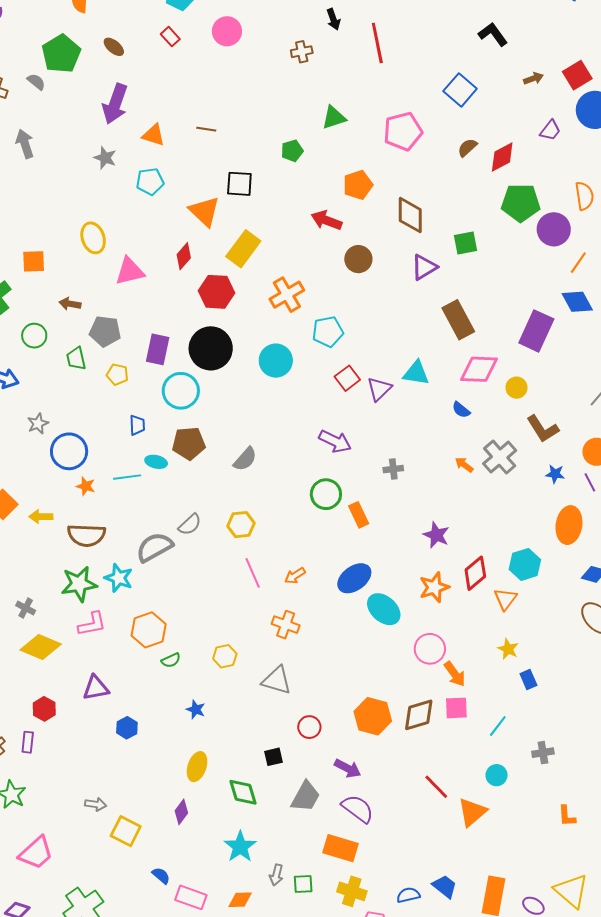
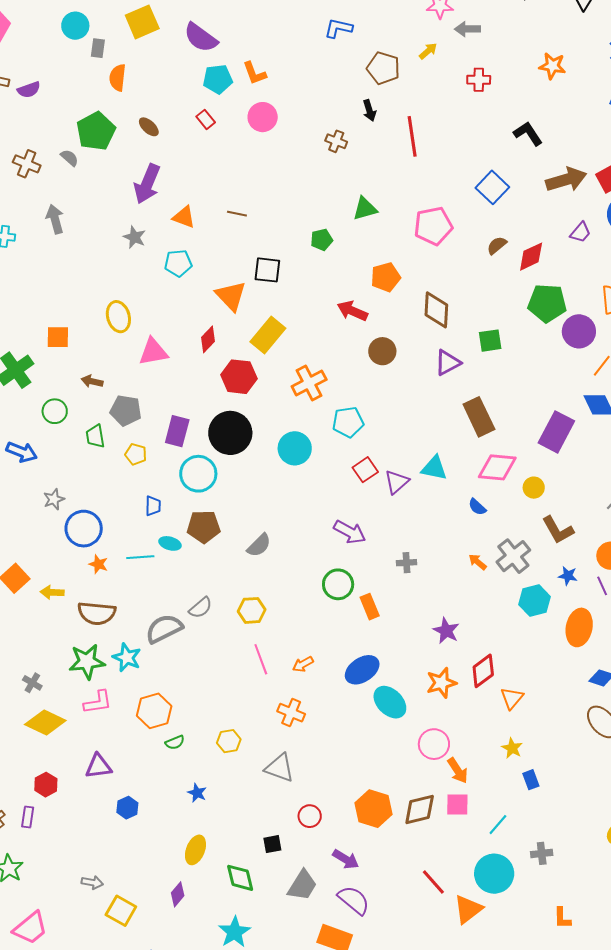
brown cross: (302, 52) -> (336, 141), turned 30
brown arrow: (533, 78) -> (566, 180), size x2.0
cyan hexagon: (525, 564) -> (534, 601), moved
cyan circle: (497, 775) -> (494, 874), size x1.8

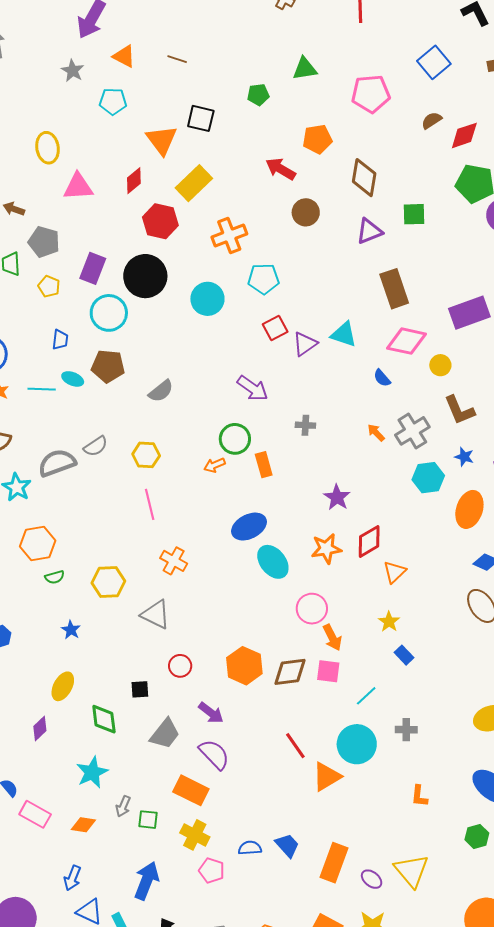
purple rectangle: (556, 432) -> (469, 313), turned 36
orange arrow: (303, 664) -> (214, 465), moved
yellow hexagon: (229, 741) -> (108, 582), size x1.4
blue rectangle: (531, 780) -> (404, 655), turned -30

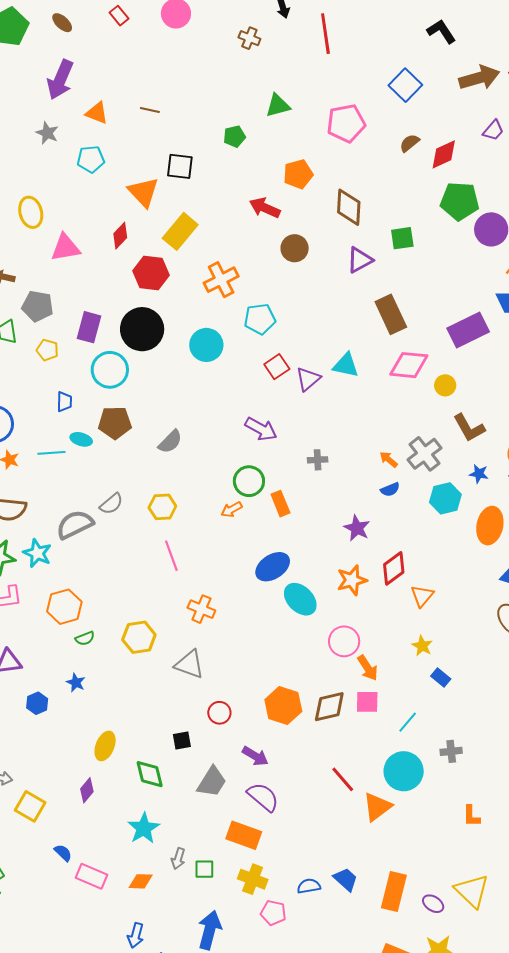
blue semicircle: (382, 378) -> (390, 489), moved, turned -66
blue star: (71, 630) -> (76, 683), moved

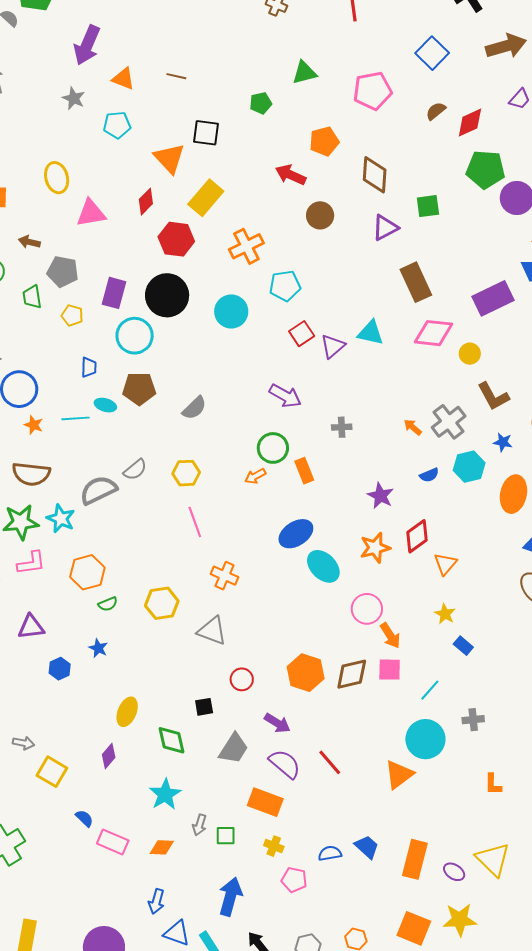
blue semicircle: (390, 489) -> (429, 475), moved
red line: (343, 779) -> (330, 762), moved
yellow cross: (253, 879) -> (274, 846), size x0.7

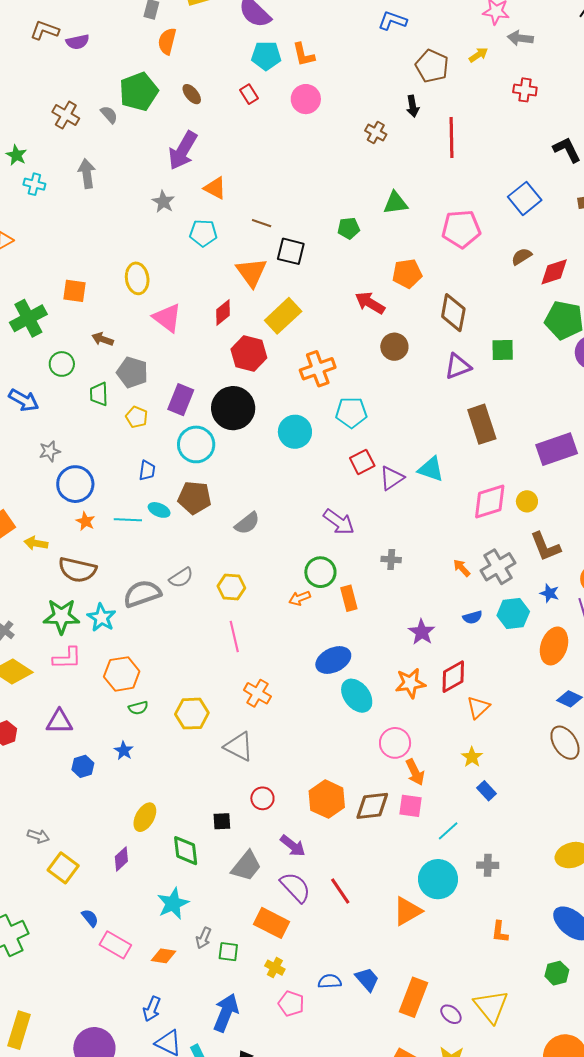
brown line: (176, 76) -> (262, 223), moved
pink triangle: (91, 213) -> (167, 318), turned 40
pink diamond: (434, 333) -> (490, 501), moved, turned -30

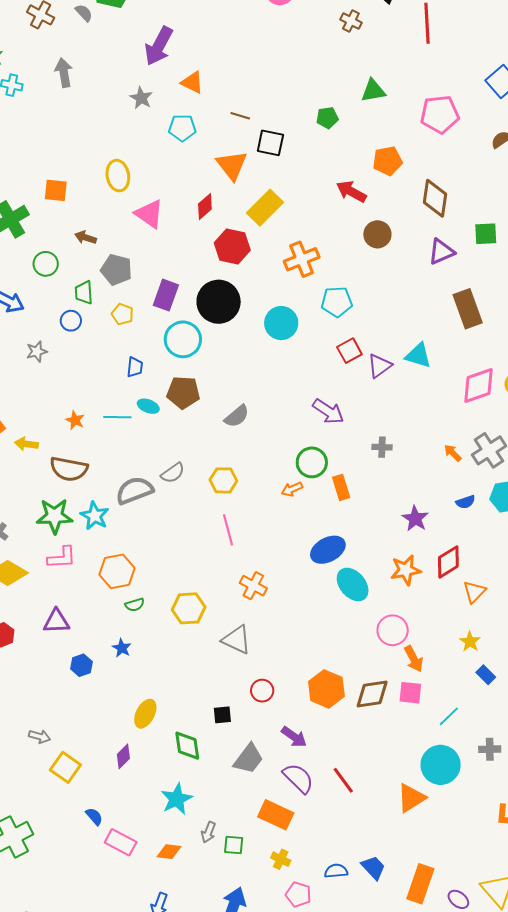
blue circle: (75, 484) -> (71, 321), moved, size x0.6

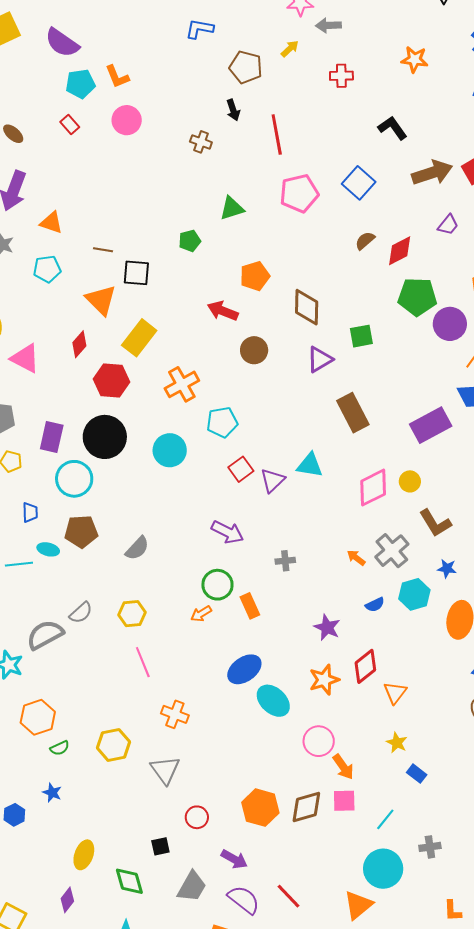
pink pentagon: (440, 114) -> (299, 193), moved
gray triangle: (237, 640) -> (165, 770), turned 36

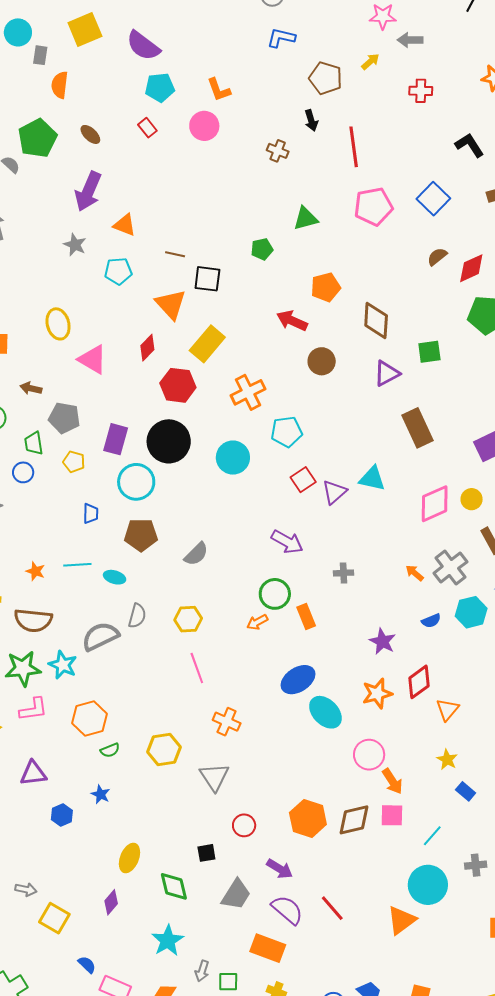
orange L-shape: (117, 77) -> (219, 90), moved
cyan ellipse: (48, 549) -> (115, 577), moved
gray semicircle: (81, 613) -> (137, 616), turned -35

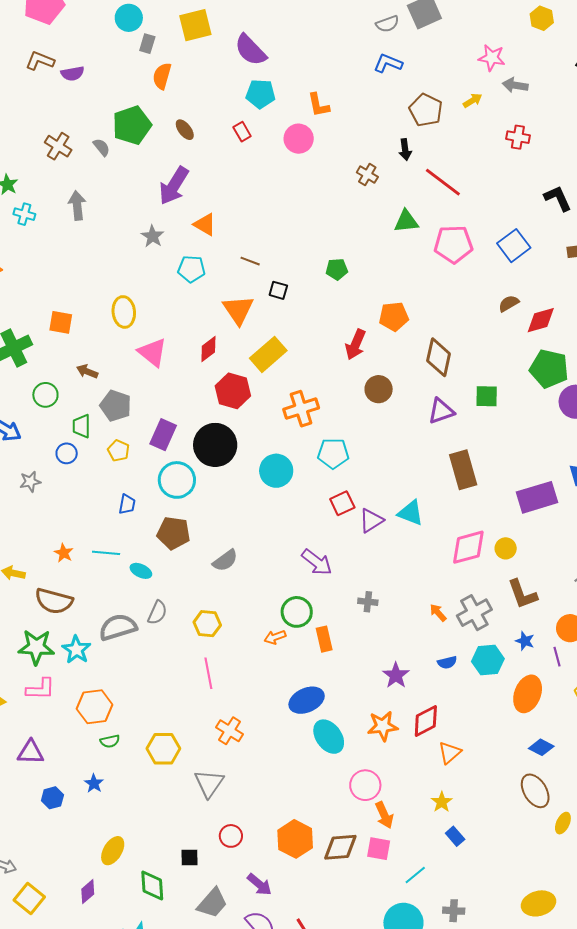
red line: (354, 147) -> (443, 182), turned -54
green triangle: (306, 218) -> (406, 221), moved
black square: (207, 279) -> (278, 290), size x0.7
red arrow: (292, 321) -> (356, 345), turned -100

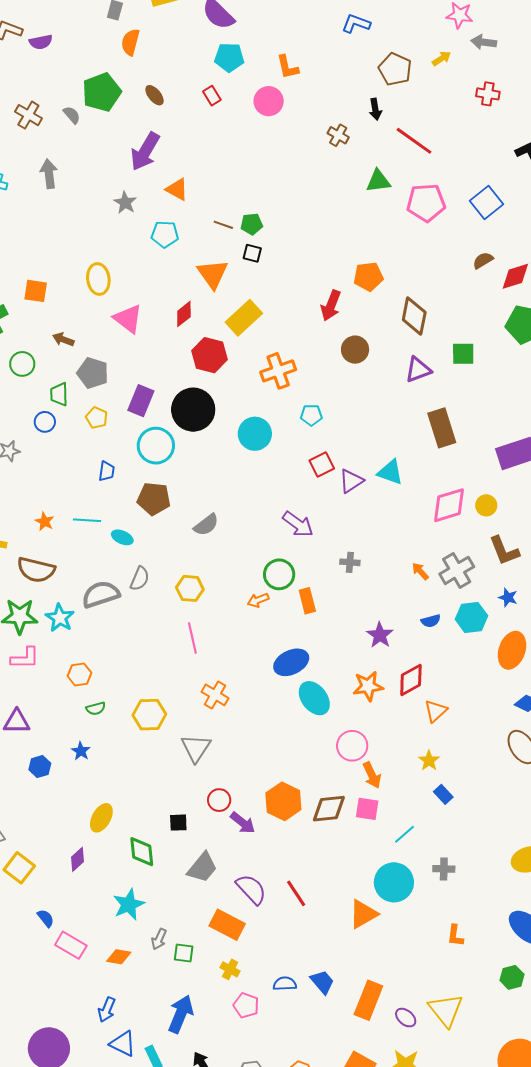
green pentagon: (337, 269) -> (252, 224), moved
cyan pentagon: (333, 453) -> (311, 415), size x0.7
orange hexagon: (95, 707) -> (79, 674), size x0.7
purple arrow: (259, 884) -> (243, 823), moved

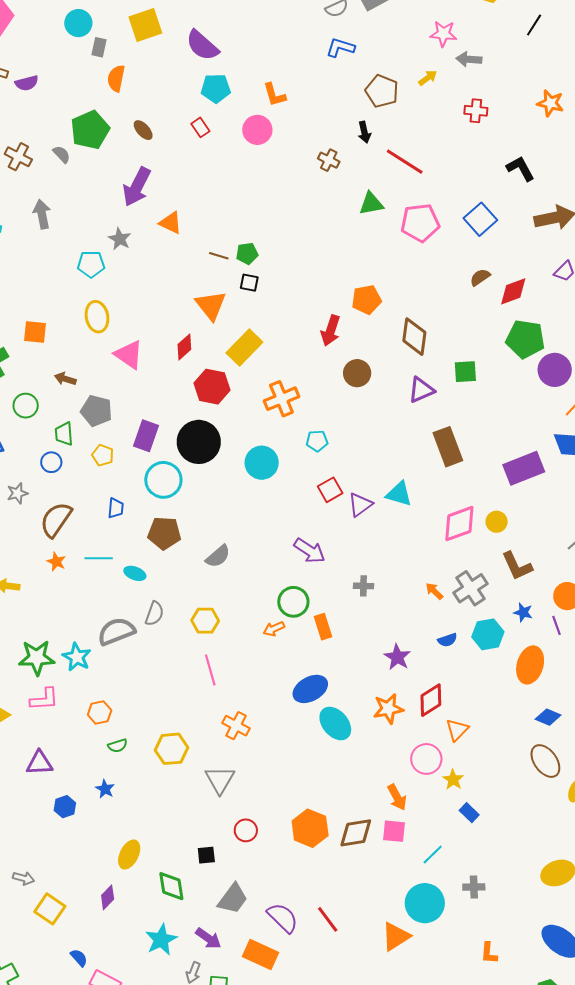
cyan pentagon: (165, 234) -> (91, 264), moved
brown semicircle: (36, 570) -> (56, 520), moved, turned 114
pink circle: (352, 746) -> (426, 759), moved
purple arrow: (243, 823) -> (208, 938), moved

